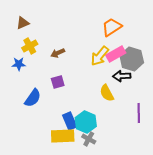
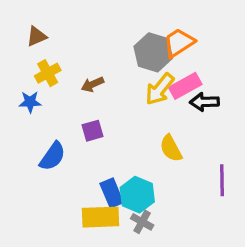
gray hexagon: (132, 59) -> (153, 52), moved
black arrow: (122, 76) -> (204, 102), moved

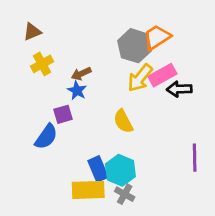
blue star: (30, 102) -> (77, 90), moved, turned 30
purple square: (92, 131) -> (63, 114), moved
yellow semicircle: (171, 148) -> (123, 121), moved

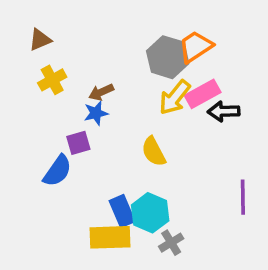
blue star: (77, 90) -> (96, 113), turned 30
gray cross: (125, 194) -> (171, 243), moved, turned 30

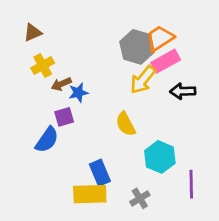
brown arrow: (101, 92) -> (61, 84), moved
pink rectangle: (203, 94) -> (166, 61), moved
purple line: (243, 197) -> (191, 184), moved
cyan hexagon: (150, 213) -> (160, 157), moved

